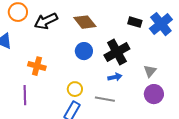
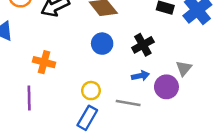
black cross: (117, 52) -> (143, 45), size x0.7
purple circle: (154, 94) -> (166, 87), moved

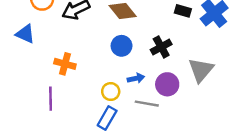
gray triangle: (184, 68) -> (201, 70), size x1.6
blue arrow: (140, 76) -> (136, 78), moved
purple circle: (166, 87) -> (167, 84), moved

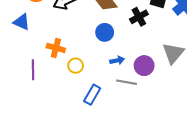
black cross: (161, 47) -> (139, 17), moved
yellow circle: (111, 92) -> (76, 66), moved
purple line: (51, 99) -> (33, 70), moved

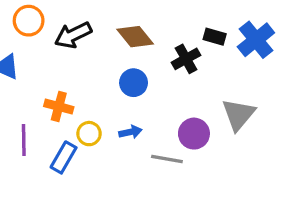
blue arrow: (117, 60) -> (130, 132), moved
blue rectangle: (92, 95) -> (64, 157), moved

